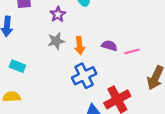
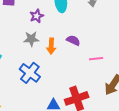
purple semicircle: (109, 46) -> (73, 40), moved
blue cross: (84, 76) -> (30, 73), moved, turned -35

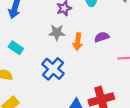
purple semicircle: (73, 40) -> (102, 37), turned -48

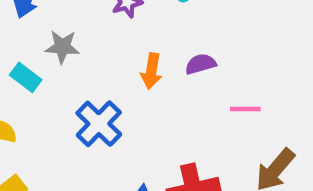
gray star: (57, 33) -> (62, 47), moved

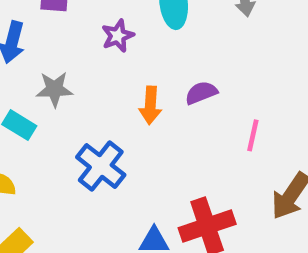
pink line: (245, 109) -> (253, 135), turned -72

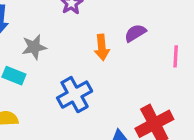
blue cross: (101, 166) -> (75, 95), turned 32

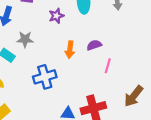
pink line: (176, 56) -> (108, 66), moved

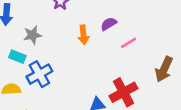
pink line: (108, 66) -> (128, 43), turned 56
blue cross: (45, 77) -> (39, 74), moved

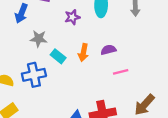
cyan rectangle: (17, 57) -> (58, 56), moved

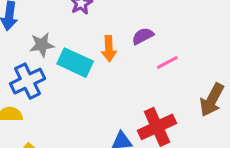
cyan rectangle: (58, 56) -> (75, 63), size x1.5
blue cross: (34, 75) -> (28, 81), moved

